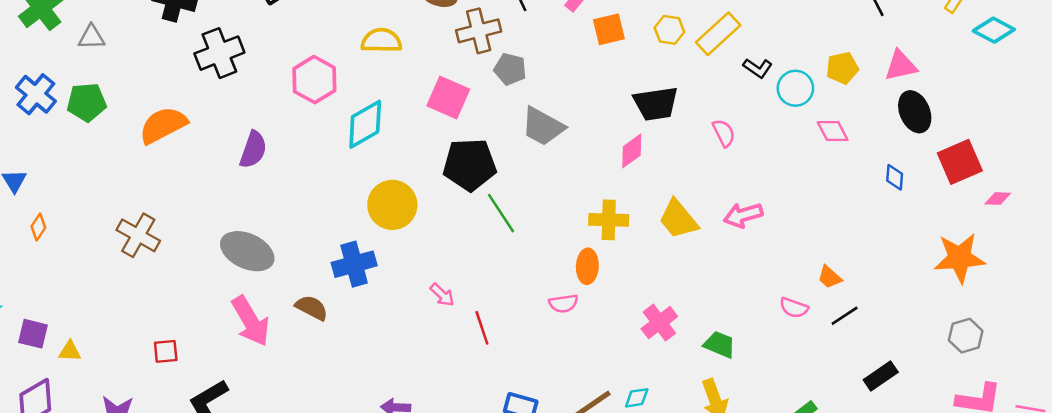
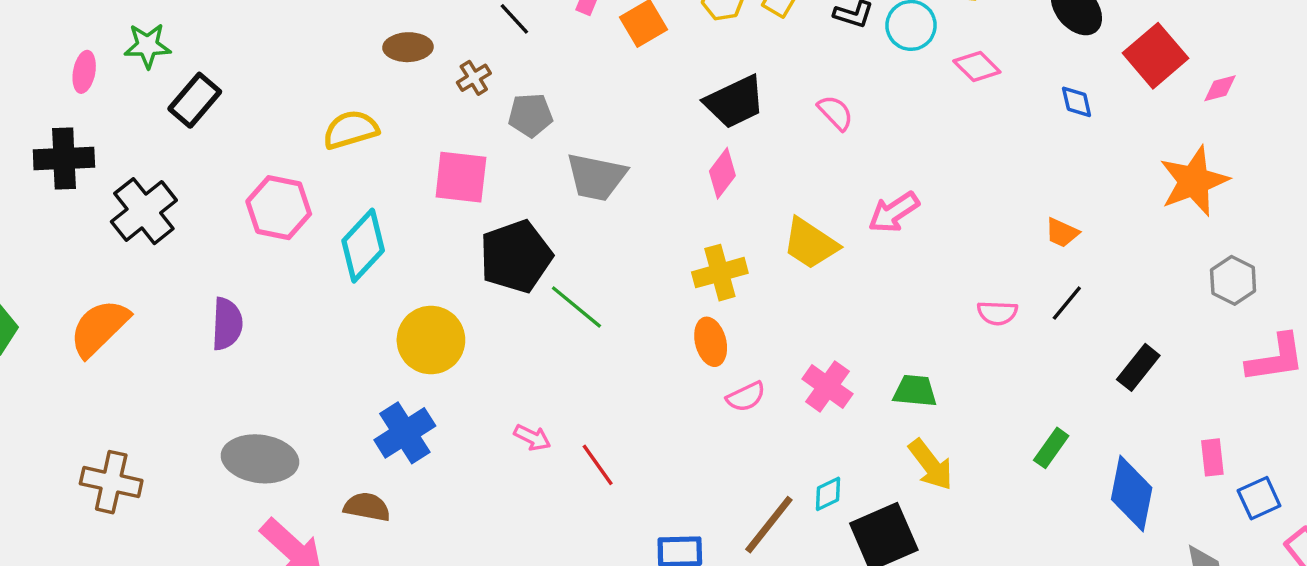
brown cross: (479, 31) -> (474, 78), size x0.6
orange trapezoid: (830, 277) -> (1062, 233), moved
pink semicircle: (563, 303) -> (746, 397), moved

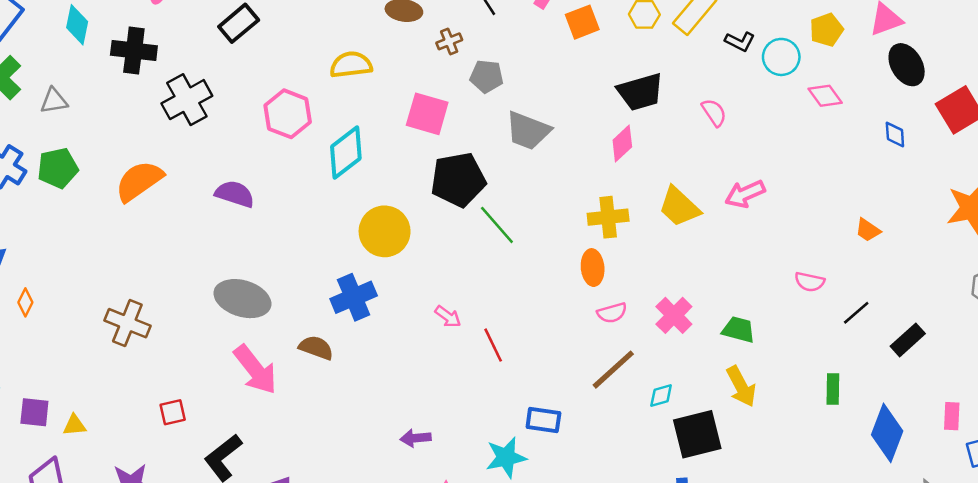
black line: (1067, 303) -> (856, 313), moved
purple semicircle: (227, 324) -> (235, 194), turned -84
green rectangle: (1051, 448) -> (833, 389), turned -44
brown cross: (111, 482) -> (127, 323), moved
brown line: (769, 525) -> (613, 370), moved

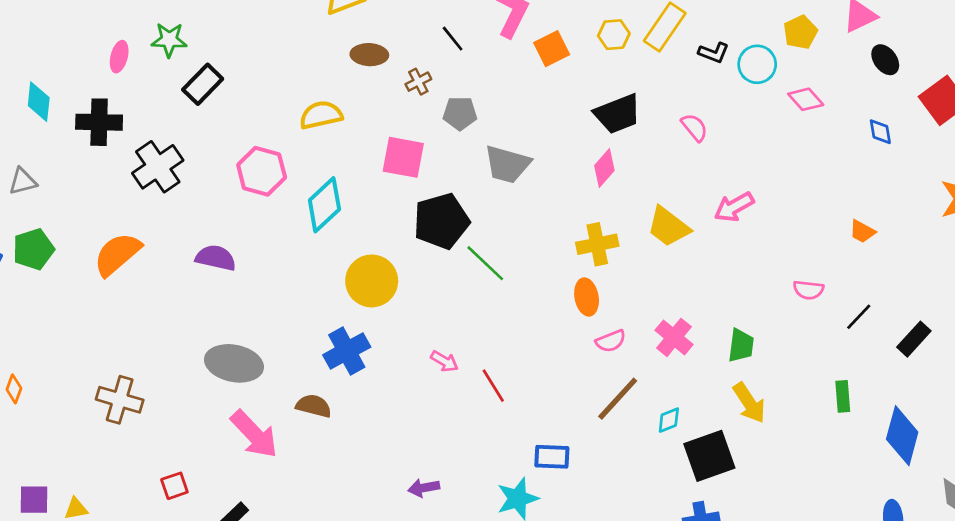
black ellipse: (907, 65) -> (885, 60), size x0.7
green trapezoid: (739, 330) -> (741, 345), turned 88

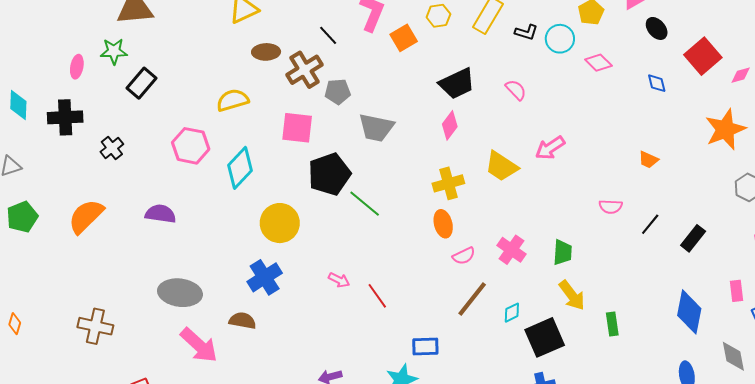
yellow hexagon: (614, 35) -> (438, 16), moved
brown cross: (418, 82) -> (305, 70), size x1.8
black cross: (158, 167) -> (112, 148), size x0.6
green rectangle: (843, 396) -> (612, 324), moved

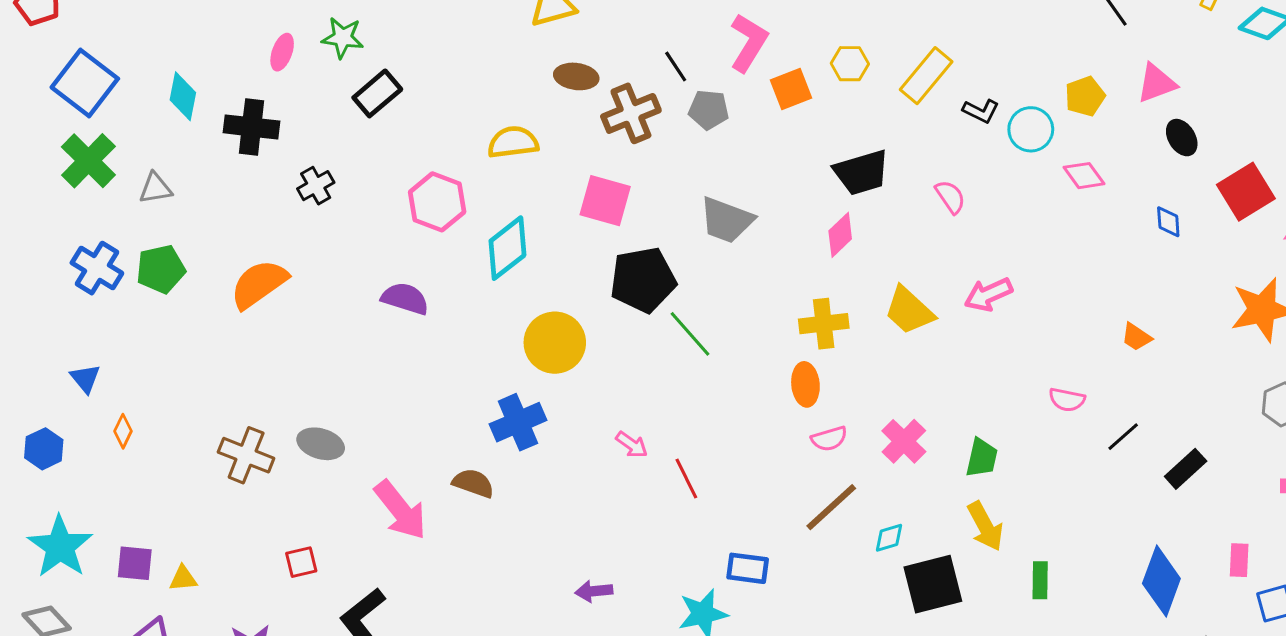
gray pentagon: (338, 92) -> (709, 110), moved
purple semicircle: (161, 214) -> (405, 299), moved
gray ellipse: (180, 293) -> (321, 444), moved, size x0.7

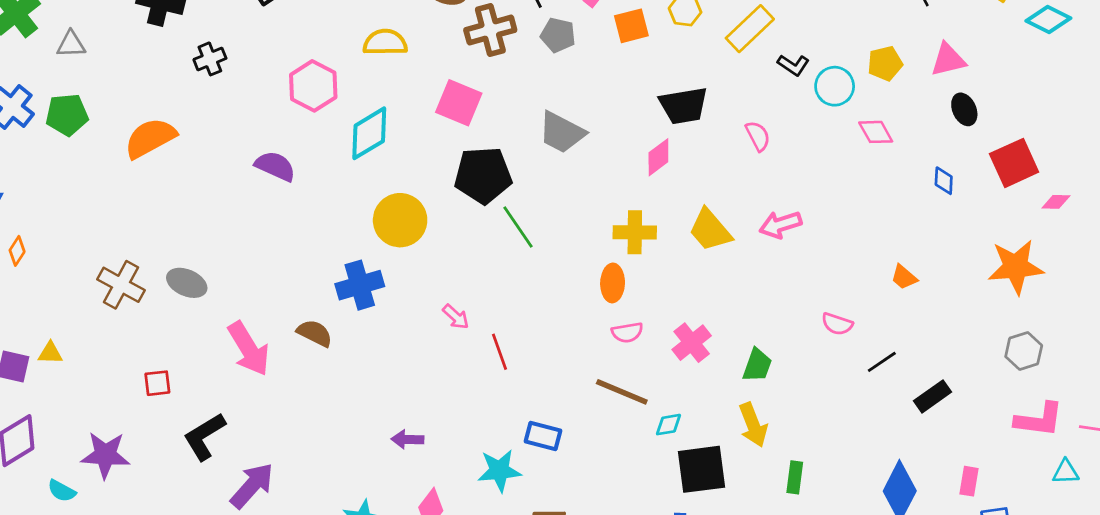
brown line: (831, 507) -> (622, 392), turned 58
yellow triangle: (183, 578) -> (50, 353), moved

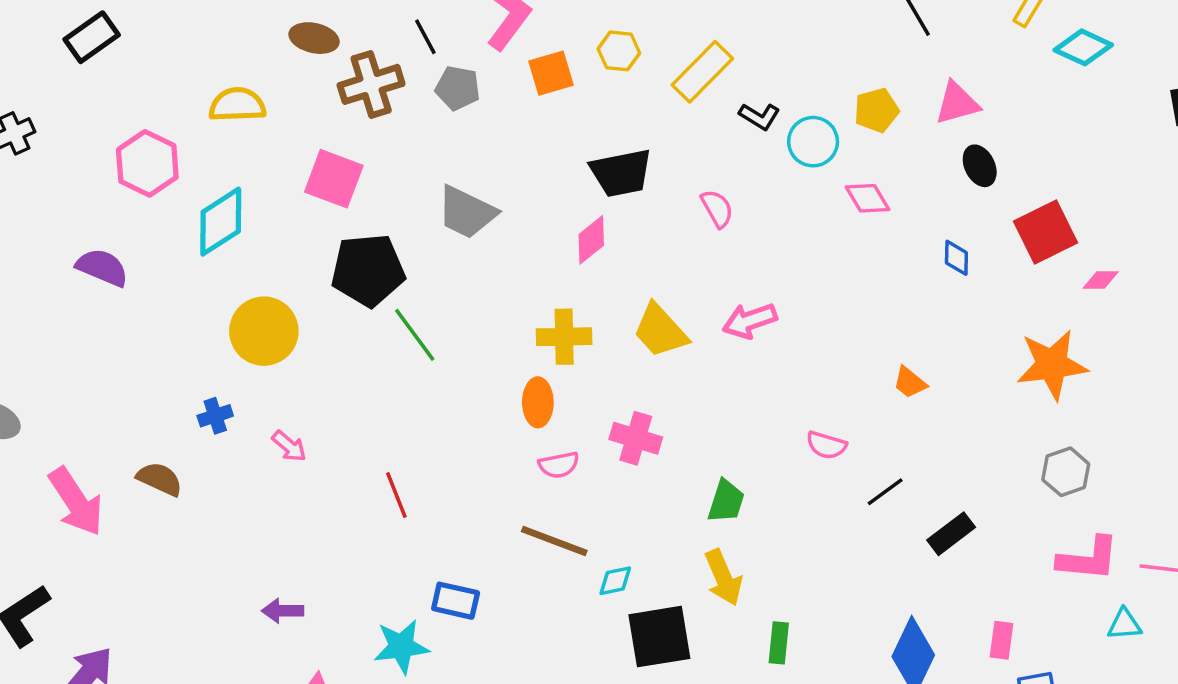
blue cross: (360, 285) -> (215, 416), size x0.6
pink arrow: (456, 317) -> (289, 446), moved
pink cross: (692, 343) -> (636, 438), moved, turned -33

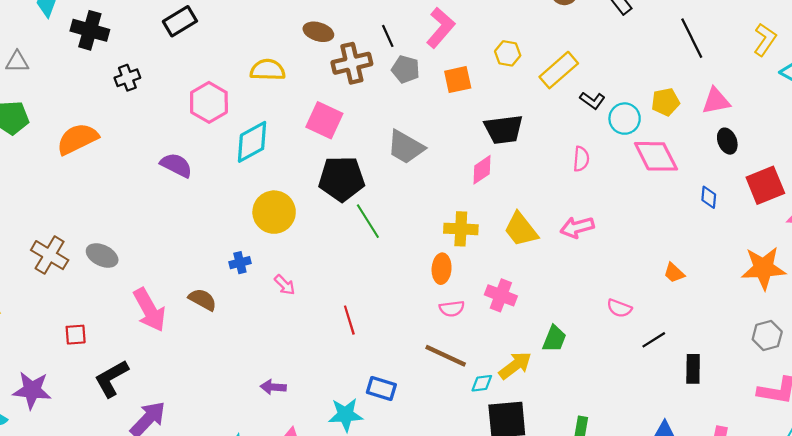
orange square: (551, 73) -> (458, 80), moved
pink diamond: (868, 198) -> (656, 156), size x1.6
pink semicircle: (717, 208) -> (581, 159), moved, turned 30
black rectangle: (951, 534) -> (693, 369), turned -56
yellow arrow: (723, 577) -> (515, 365), moved, turned -108

